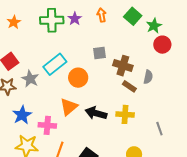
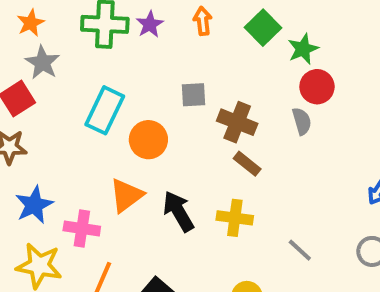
cyan rectangle: (55, 64) -> (105, 110), turned -30
gray semicircle: (148, 77) -> (302, 121), moved, turned -32
gray star: (30, 79) -> (42, 63), moved
black arrow: (96, 113) -> (178, 211), turned 40
gray line: (159, 129) -> (300, 250), turned -32

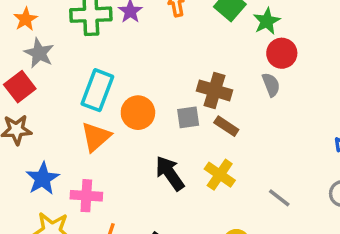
gray square: (193, 95) -> (188, 117), moved
orange triangle: (126, 195) -> (96, 137), moved
yellow cross: (235, 218) -> (220, 175), turned 32

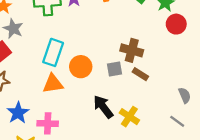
gray semicircle: (271, 85) -> (185, 95), moved
orange triangle: (96, 137) -> (53, 84), turned 35
yellow cross: (220, 175) -> (129, 117), moved

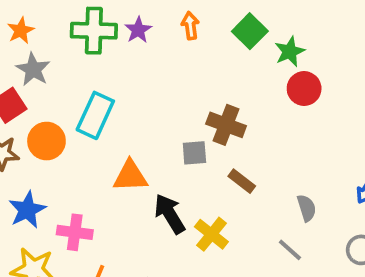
orange circle: (81, 67) -> (46, 141), moved
brown rectangle: (140, 74) -> (242, 181), moved
orange triangle: (53, 84) -> (130, 176), moved

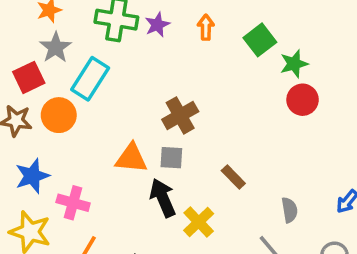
cyan rectangle: (95, 115) -> (90, 79), moved
brown cross: (226, 125) -> (180, 115), moved, turned 32
gray square: (194, 153) -> (171, 158), moved

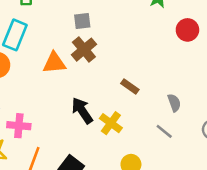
red circle: (303, 100) -> (187, 30), moved
orange triangle: (131, 158) -> (54, 63), moved
gray square: (171, 158) -> (82, 21), moved

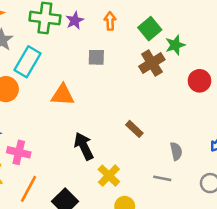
brown cross: (84, 50) -> (152, 63), moved
yellow cross: (111, 123) -> (109, 176), moved
gray line: (164, 131) -> (162, 178), turned -36

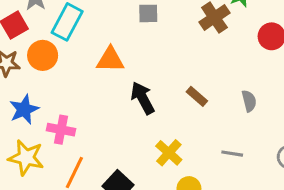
black arrow: (84, 146) -> (143, 98), moved
gray semicircle: (176, 151) -> (249, 101), moved

